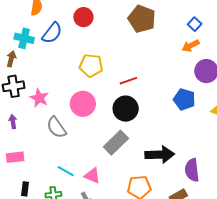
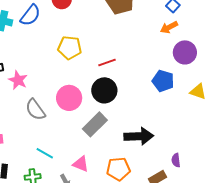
pink circle: (83, 104) -> (69, 98), moved
purple semicircle: (192, 170) -> (176, 160), moved, size x0.6
pink triangle: (92, 176) -> (81, 164), moved

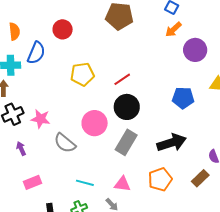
blue pentagon: (163, 81) -> (183, 98), moved

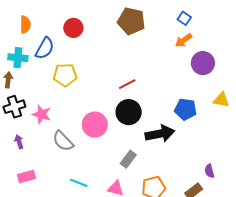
yellow pentagon: (82, 74) -> (65, 75), moved
gray rectangle: (126, 142) -> (128, 159), moved, size x0.7
black arrow: (172, 143) -> (160, 134), moved

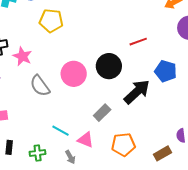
red line: (127, 84) -> (138, 42), moved
black arrow: (160, 134) -> (137, 92), turned -40
cyan line: (79, 183) -> (61, 131), moved

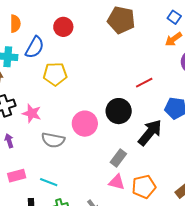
gray semicircle: (40, 86) -> (53, 140), turned -35
cyan line: (61, 131) -> (49, 182), moved
pink triangle: (86, 140) -> (117, 182), moved

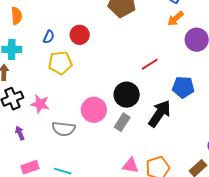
red circle: (63, 27) -> (80, 35), moved
blue semicircle: (35, 47) -> (49, 37), moved, size x0.6
gray rectangle: (118, 158) -> (122, 122), moved

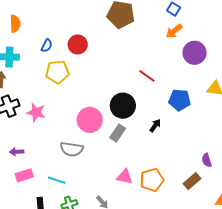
red line: (150, 64) -> (147, 76), turned 66
black arrow: (160, 114) -> (155, 126), size x0.5
gray semicircle: (64, 129) -> (72, 149), moved
purple arrow: (20, 133) -> (17, 152), moved, turned -72

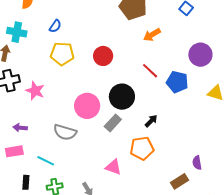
orange arrow: (174, 31) -> (152, 35), moved
red circle: (78, 44) -> (103, 56), moved
blue pentagon: (180, 100) -> (177, 82), moved
purple arrow: (17, 152) -> (20, 128), moved
orange pentagon: (152, 180) -> (142, 148), moved

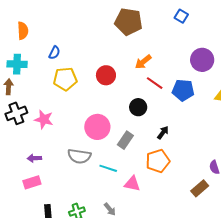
orange arrow: (152, 35) -> (143, 62), moved
black circle: (122, 97) -> (138, 107), moved, size x0.7
cyan line: (46, 161) -> (108, 168), moved

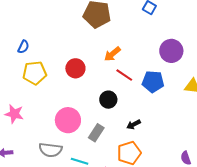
black arrow: (163, 133) -> (134, 124), turned -152

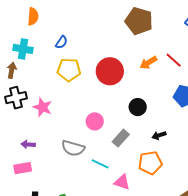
red circle: (75, 68) -> (110, 71), size x1.4
red line: (124, 75) -> (174, 60), moved
pink circle: (68, 120) -> (95, 121), size x0.7

